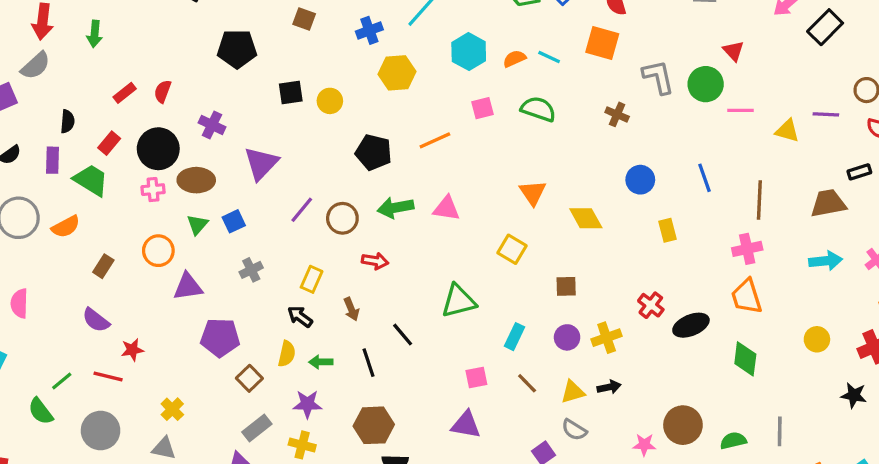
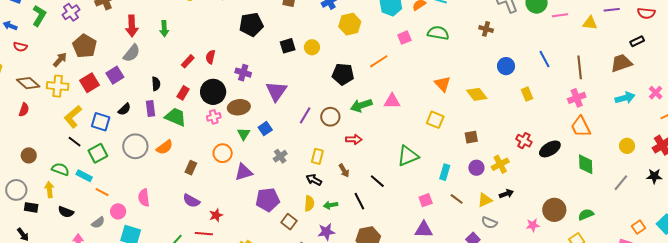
gray line: (780, 431) -> (621, 183), moved, turned 48

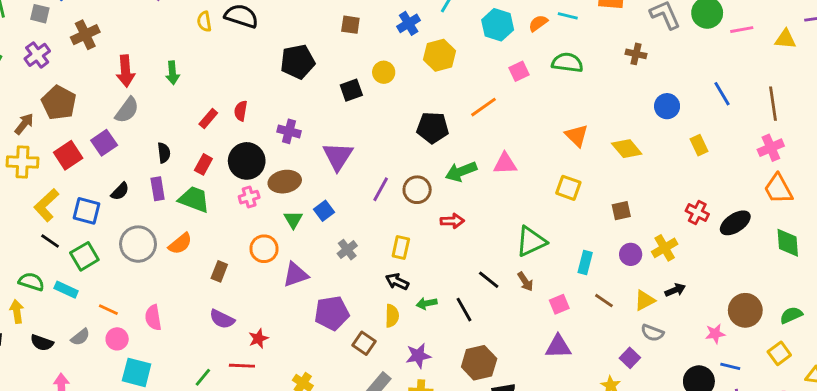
yellow circle: (312, 47) -> (384, 72), moved
brown arrow: (344, 171) -> (525, 282), moved
orange line: (102, 192) -> (108, 310), moved
green arrow: (331, 205) -> (427, 303), moved
gray semicircle: (98, 223) -> (80, 337), moved

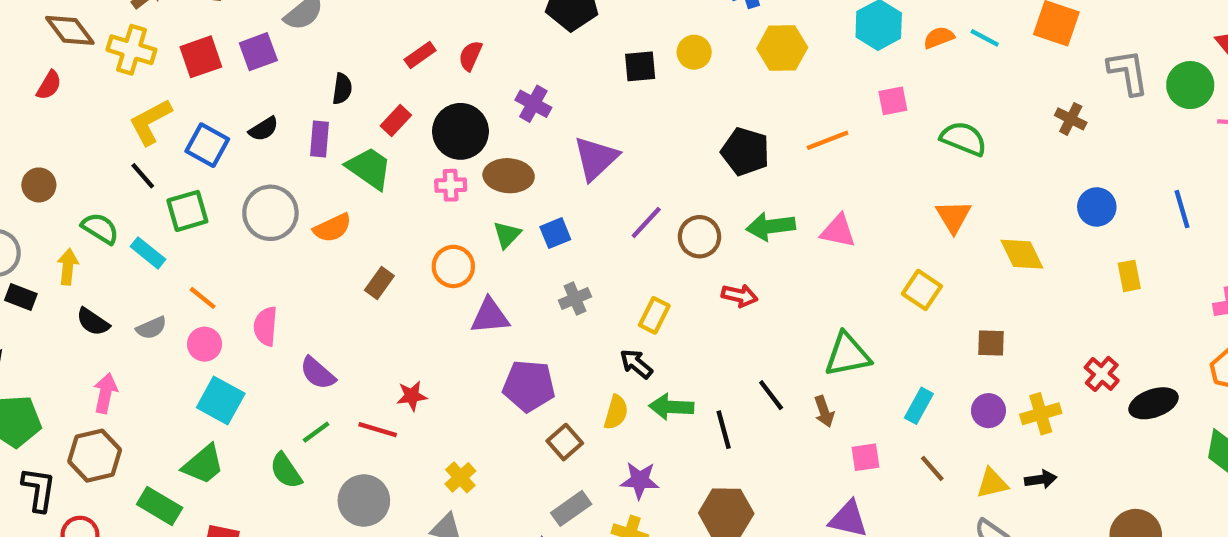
green semicircle: (567, 63) -> (964, 139), moved
green arrow: (427, 303) -> (671, 407), size x1.4
purple semicircle: (222, 319) -> (318, 373), moved

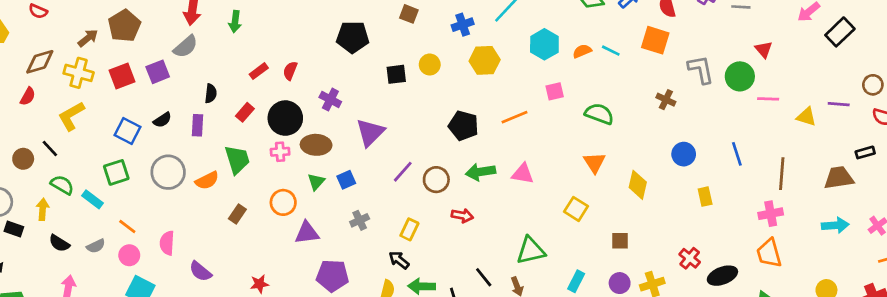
brown diamond: (70, 30) -> (40, 62), turned -68
yellow L-shape: (150, 122) -> (71, 116), moved
green trapezoid: (369, 168) -> (237, 160), moved, turned 40
black line: (143, 176) -> (50, 148), moved
yellow diamond: (1022, 254) -> (638, 185), turned 40

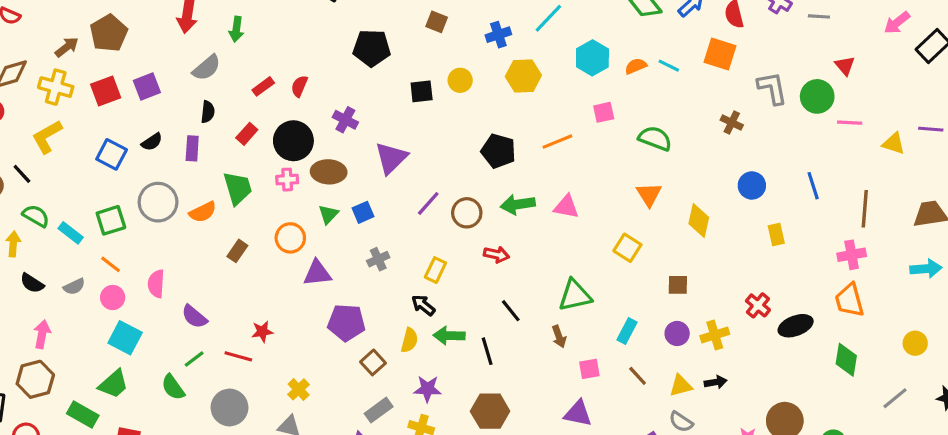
gray semicircle: (186, 47) -> (207, 68), moved
green square: (116, 172) -> (111, 220), moved
black line: (484, 277) -> (511, 311), moved

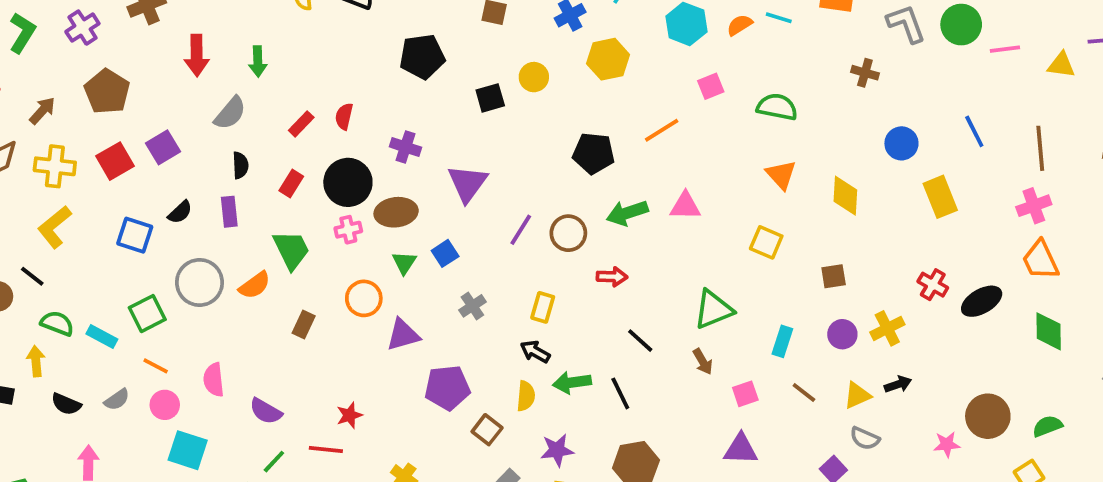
brown arrow: (67, 47) -> (42, 111), moved
yellow rectangle: (776, 235) -> (940, 197), size x1.5

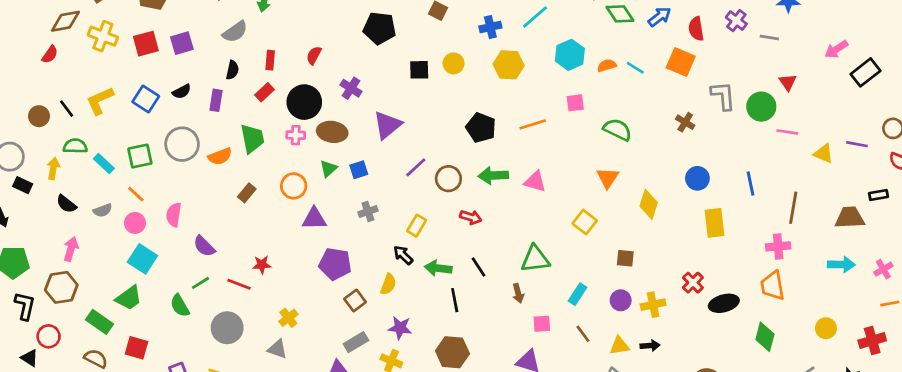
red rectangle: (301, 124) -> (270, 60), moved, turned -54
yellow L-shape: (54, 227) -> (100, 101), moved
green semicircle: (57, 323) -> (75, 146), turned -35
green arrow: (572, 382) -> (438, 268), moved

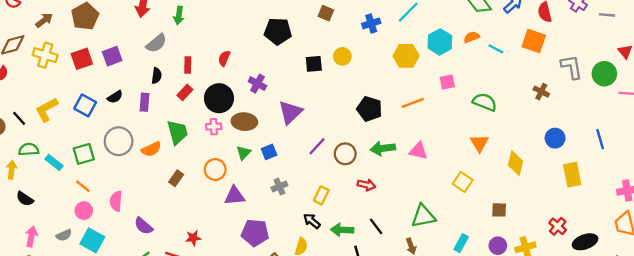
yellow hexagon: (509, 65) -> (406, 56), moved
orange semicircle: (607, 65) -> (472, 37), moved
gray semicircle: (103, 210) -> (64, 235), moved

